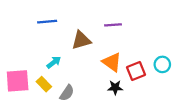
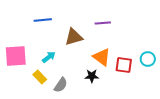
red square: (136, 71) -> (124, 65), turned 30
pink square: (18, 81) -> (16, 56), moved
black star: (115, 87) -> (92, 76), moved

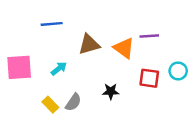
purple line: (103, 23) -> (149, 36), moved
orange triangle: (102, 57) -> (124, 48), moved
yellow rectangle: (40, 77) -> (50, 105), moved

